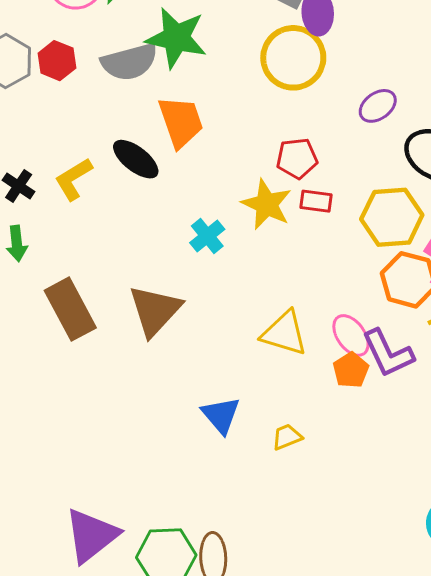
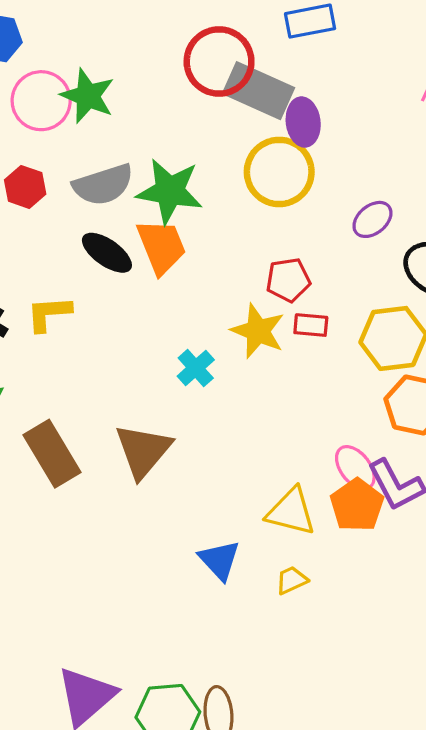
green star: (176, 38) -> (170, 191), moved
black ellipse: (136, 159) -> (107, 253), moved
yellow L-shape: (73, 179) -> (49, 314), turned 30
yellow triangle: (284, 333) -> (291, 512), moved
orange pentagon: (351, 370) -> (357, 505), size x1.4

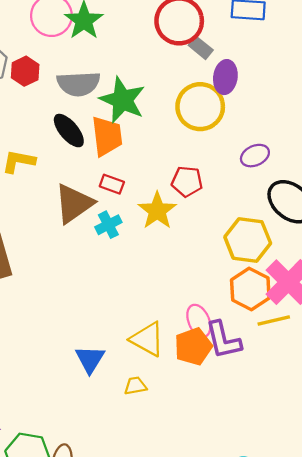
gray rectangle: (258, 91) -> (201, 48), size x0.5
red rectangle: (311, 325) -> (112, 184), moved
brown triangle: (143, 451) -> (74, 204), moved

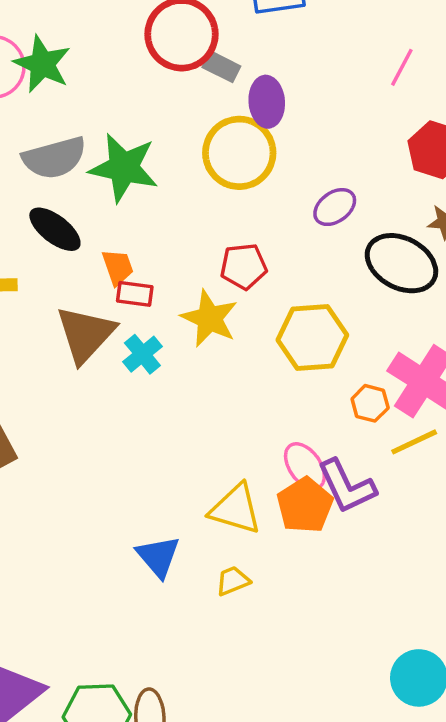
orange trapezoid: (107, 136) -> (118, 267), moved, size x0.6
yellow hexagon: (248, 240) -> (312, 338), moved
orange hexagon: (250, 289) -> (370, 403), size x0.6

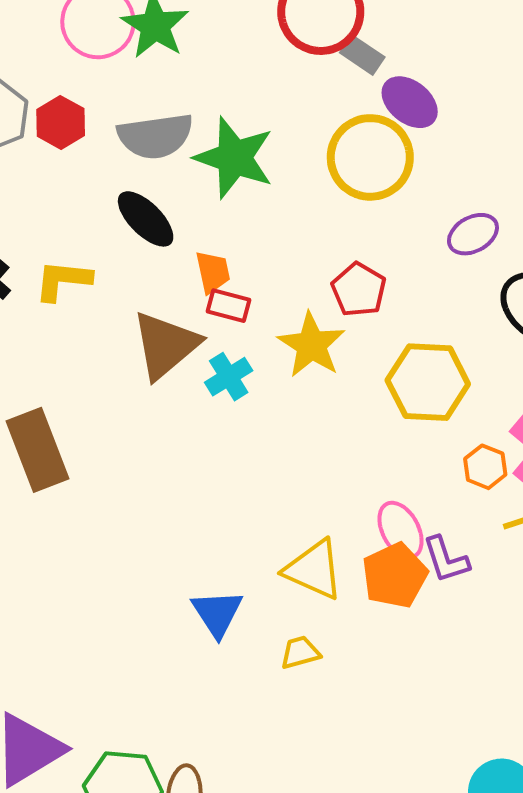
purple ellipse: (267, 102) -> (410, 102), turned -54
red pentagon: (244, 266) -> (359, 290), turned 30
purple L-shape: (347, 486) -> (446, 560), size x0.7

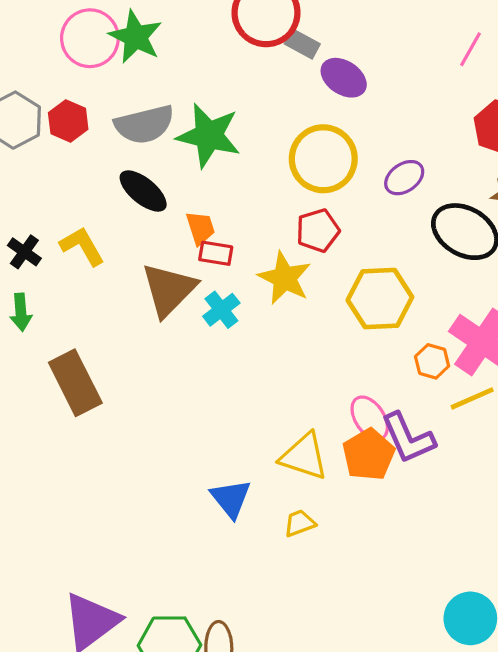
yellow circle: (370, 157) -> (323, 159), moved
yellow L-shape: (63, 280) -> (82, 246), turned 60
red pentagon: (359, 290) -> (318, 230), turned 30
purple L-shape: (446, 560) -> (408, 438), size x1.4

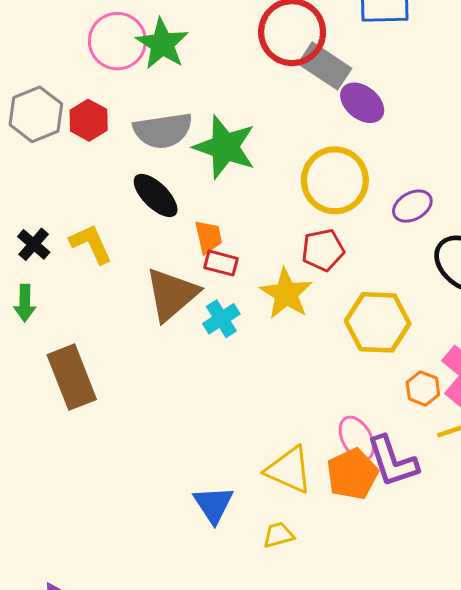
gray rectangle: (302, 44) -> (325, 66), size x1.5

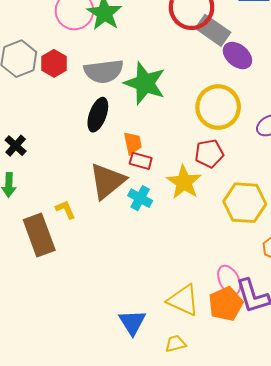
black ellipse: (156, 195) -> (98, 115), turned 64
yellow L-shape: (91, 244) -> (65, 210), moved, size x0.7
cyan cross: (221, 319) -> (140, 198), turned -30

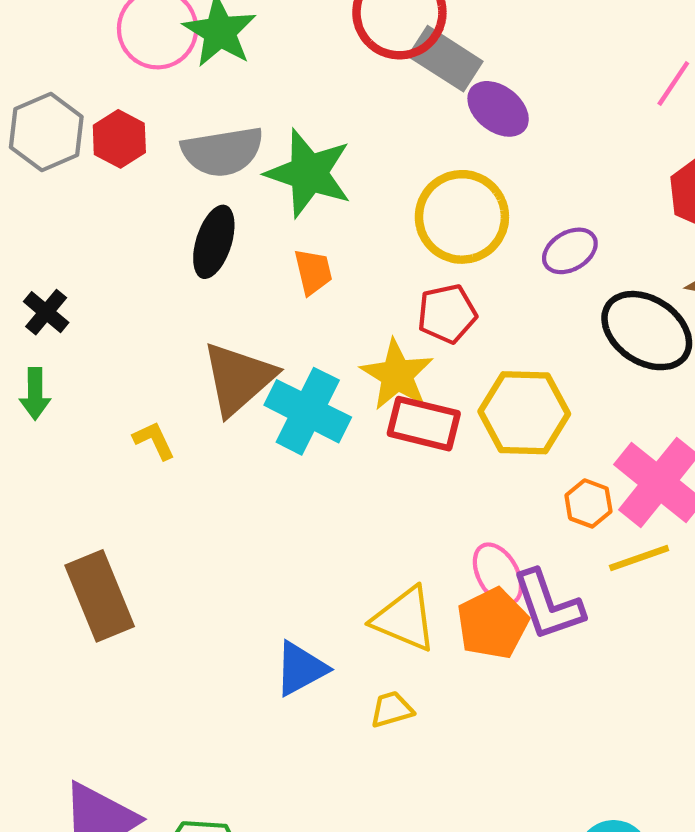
orange trapezoid: (133, 143) -> (313, 272), moved
red rectangle: (141, 161) -> (424, 424), moved, size x1.5
cyan cross: (140, 198) -> (308, 411), size x1.6
brown rectangle: (39, 235) -> (100, 596), moved
blue triangle: (132, 322) -> (301, 669), turned 36

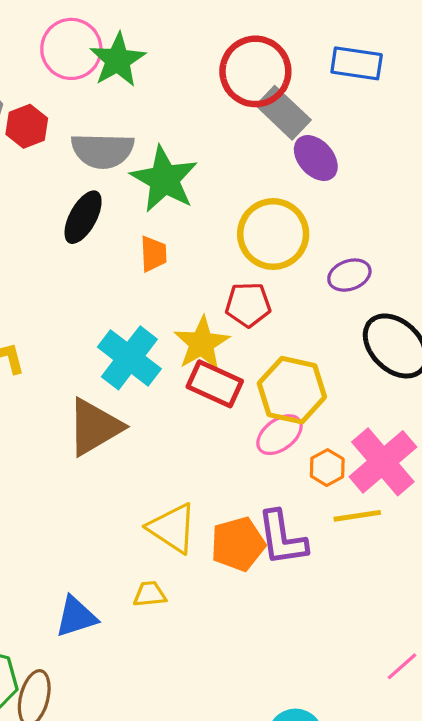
brown triangle: (238, 378) -> (95, 427), moved
pink ellipse: (498, 574) -> (279, 435), moved, turned 72
blue triangle: (301, 669) -> (76, 617), moved

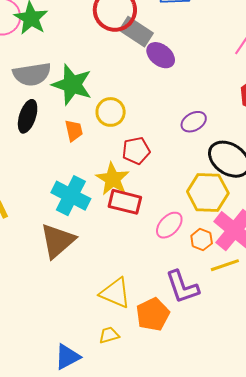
yellow circle: (273, 234) -> (111, 112), moved, size x0.7
yellow hexagon: (292, 390) -> (208, 192), moved
orange pentagon: (238, 544) -> (153, 314), moved

